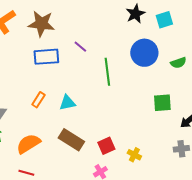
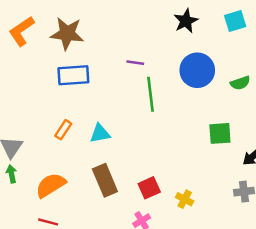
cyan square: (164, 20) -> (235, 21), moved
purple line: (80, 47) -> (135, 63), moved, turned -32
brown rectangle: (71, 140) -> (105, 180), turned 35

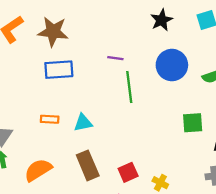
orange rectangle: (63, 130) -> (50, 119), turned 60

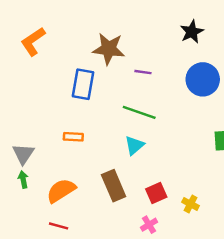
brown star: (53, 32) -> (109, 49), moved
blue rectangle: (59, 70) -> (83, 84), turned -76
green line: (129, 87) -> (139, 112), moved, turned -64
cyan triangle: (83, 123) -> (134, 145), moved, turned -30

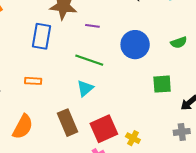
blue circle: (203, 79) -> (135, 45), moved
orange semicircle: (61, 191) -> (23, 127), turned 150
red square: (156, 193) -> (104, 129), size x1.5

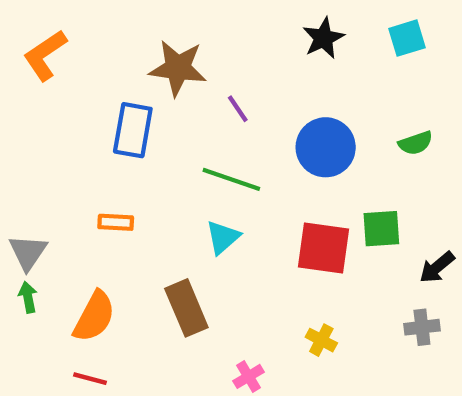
purple line: (92, 26) -> (238, 109), turned 48
red square: (104, 129) -> (323, 248), moved, turned 32

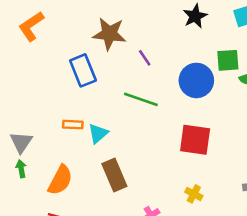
blue rectangle: (133, 130) -> (83, 70), turned -32
green square: (381, 229) -> (228, 60), moved
cyan triangle: (223, 237) -> (98, 133), moved

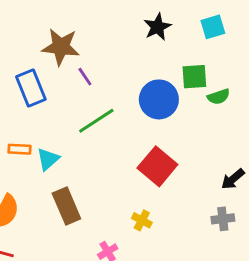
purple line: (145, 58) -> (85, 77), moved
green line: (141, 99) -> (96, 121), turned -52
red square: (195, 140) -> (157, 166), turned 32
yellow cross: (194, 194) -> (142, 220), moved

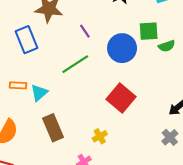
purple line: (85, 77) -> (85, 31), moved
gray cross: (223, 219) -> (170, 137), turned -35
yellow cross: (142, 220) -> (100, 136), moved, turned 32

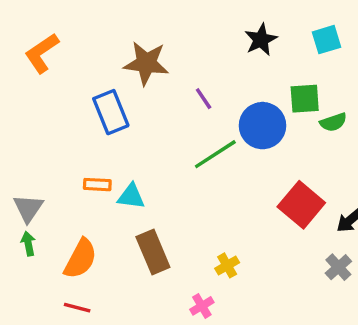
green line: (75, 64) -> (215, 154), moved
cyan triangle: (39, 93) -> (131, 196), turned 48
red square: (121, 98) -> (301, 205), moved

